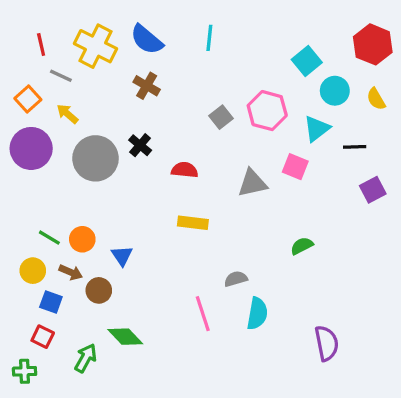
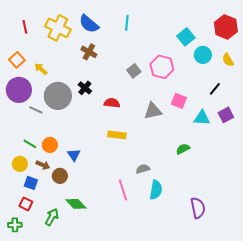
gray line: (61, 76) -> (36, 110), moved
cyan triangle: (317, 129) -> (202, 118), moved, turned 42
black line: (355, 147) -> (215, 89), turned -48

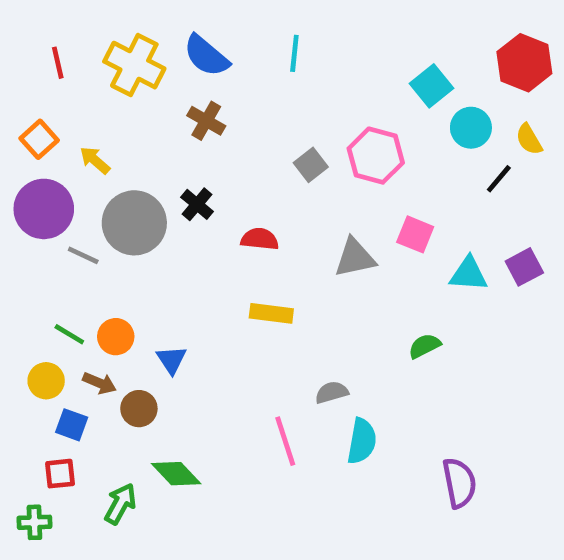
black line: (215, 89) -> (499, 179), moved
red square: (26, 204) -> (60, 474), turned -32

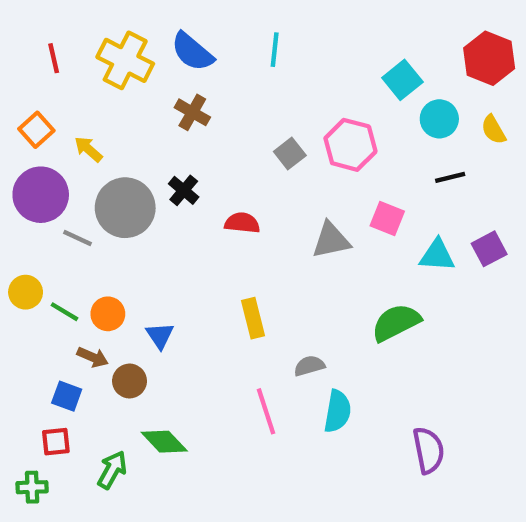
black line: (499, 179) -> (450, 177), moved, turned 36
yellow rectangle: (271, 313) -> (253, 318), moved, turned 69
green semicircle: (424, 346) -> (396, 323), size x1.6
yellow circle: (46, 381) -> (26, 292), moved

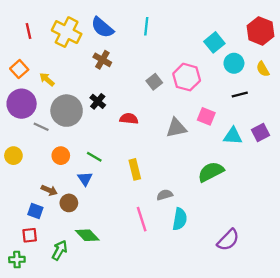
green line: (65, 312) -> (94, 157), moved
orange circle: (108, 314) -> (61, 156), moved
purple semicircle: (428, 450) -> (228, 240), turned 55

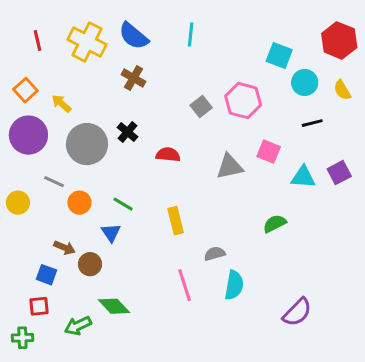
cyan square: (214, 42) -> (279, 55), turned -30
gray line: (41, 127) -> (54, 182), moved
green semicircle: (211, 172) -> (275, 224), size x0.7
green arrow: (60, 250) -> (78, 326), turned -144

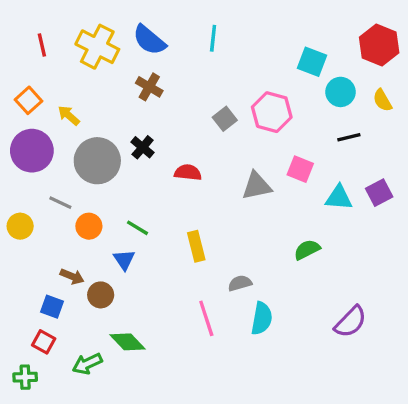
red square: (39, 306) -> (44, 342), turned 35
purple semicircle: (297, 312) -> (351, 322), moved

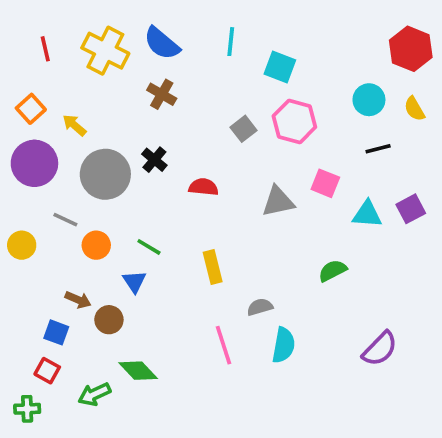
cyan square: (312, 62) -> (280, 67), moved

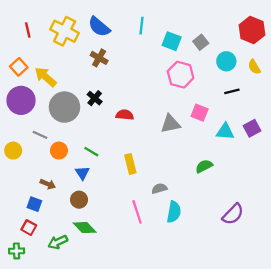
yellow arrow: (74, 125) -> (46, 77), size x1.5
gray square: (244, 129) -> (201, 42), moved
brown circle: (109, 320) -> (79, 200), moved

